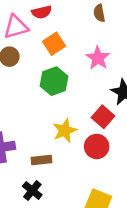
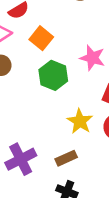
pink star: (98, 58) -> (92, 58), moved

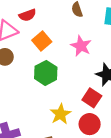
pink star: (92, 58) -> (81, 46), moved

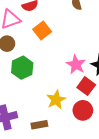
pink star: (81, 46) -> (76, 65), moved
green hexagon: (46, 73) -> (22, 68), moved

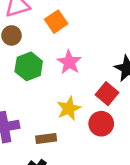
pink star: (76, 65) -> (69, 62), moved

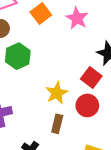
pink star: (69, 62) -> (77, 18), moved
brown rectangle: (46, 139) -> (57, 124), moved, turned -66

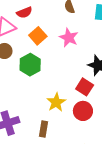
green hexagon: (18, 56) -> (30, 65), moved
brown rectangle: (57, 124) -> (44, 129), moved

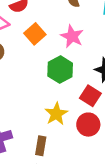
green hexagon: (30, 65) -> (60, 70), moved

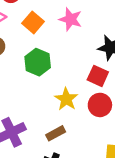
green hexagon: (60, 70) -> (38, 62), moved
brown rectangle: (41, 146) -> (56, 133), turned 60

